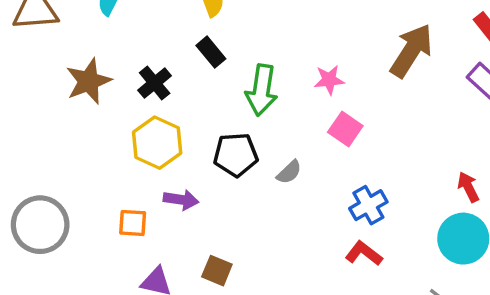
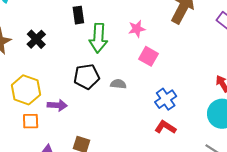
black rectangle: (211, 52) -> (78, 15), moved, turned 36
yellow hexagon: (157, 143) -> (26, 90), moved
gray semicircle: (289, 172) -> (118, 84), turned -126

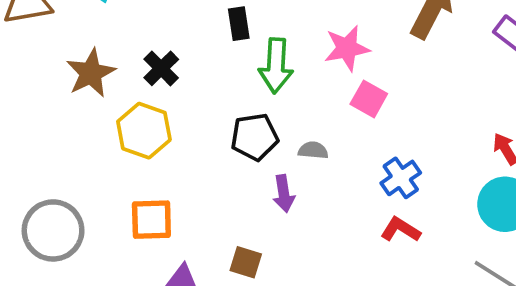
pink star: (137, 29) -> (347, 48), size x1.4
yellow hexagon: (26, 90) -> (144, 131), moved
purple arrow: (57, 105) -> (284, 194), moved, turned 78
orange square: (31, 121) -> (151, 220), size x1.4

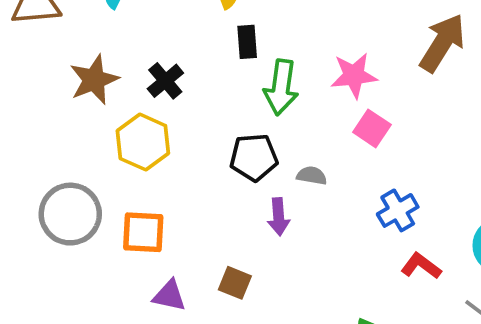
gray circle: (53, 230) -> (70, 214), moved
red L-shape: (401, 230) -> (421, 266), moved

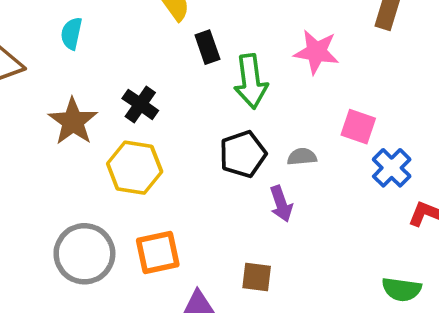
pink star: (354, 75) -> (316, 52), turned 30
pink square: (372, 128) -> (358, 127), moved

